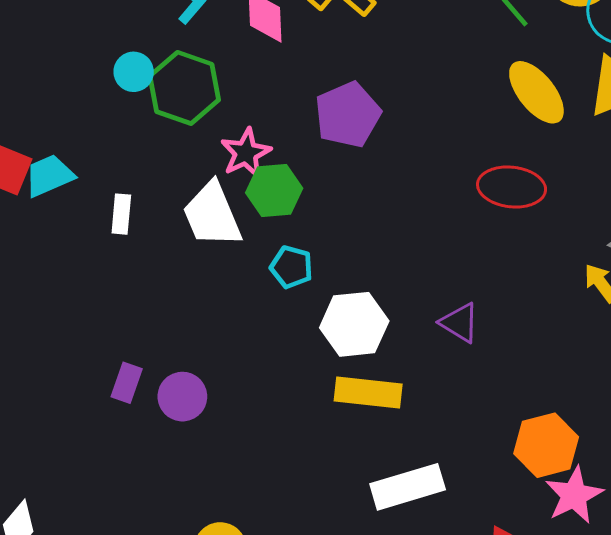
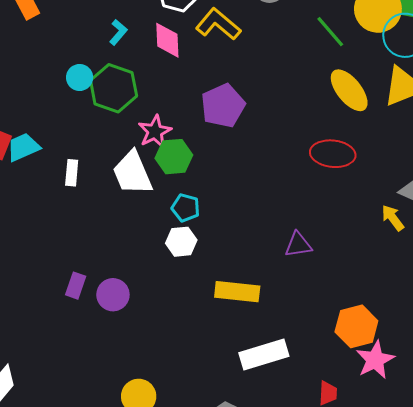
purple triangle: (460, 323) -> (298, 245), turned -40
white hexagon: (354, 324) -> (181, 242), moved, size x0.7

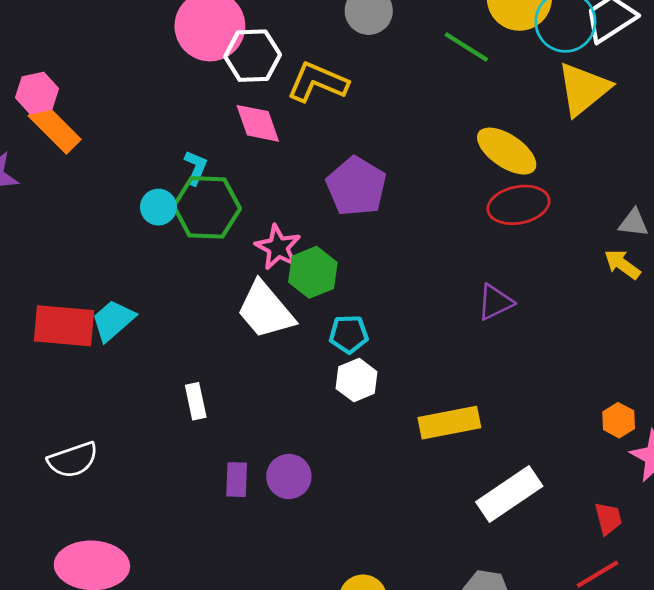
cyan L-shape: (118, 32) -> (196, 168), moved
yellow ellipse: (349, 90) -> (507, 151), moved
white rectangle: (72, 173) -> (196, 401), moved
purple triangle: (298, 245) -> (495, 302), moved
orange hexagon: (356, 326) -> (619, 420), size x0.6

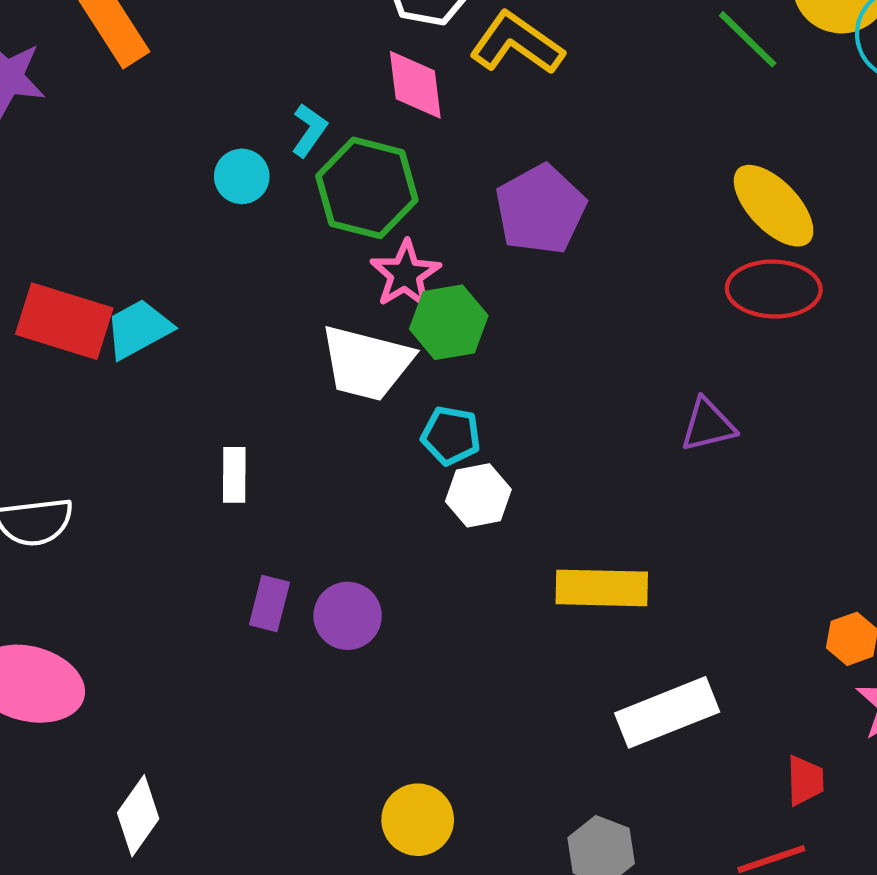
green hexagon: (207, 207) -> (367, 188), moved
white trapezoid: (266, 310) -> (367, 363), turned -48
cyan pentagon: (349, 334) -> (451, 436), moved

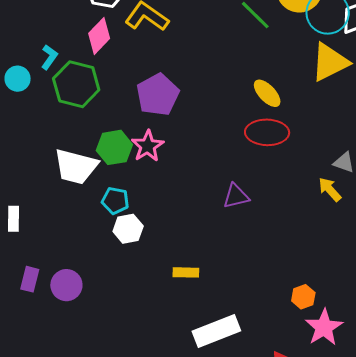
pink diamond: (415, 85) -> (99, 36), turned 51
yellow ellipse: (774, 206) -> (267, 93), size x0.7
pink star: (405, 274) -> (148, 146), moved
yellow rectangle: (602, 588) -> (186, 272), size x0.6

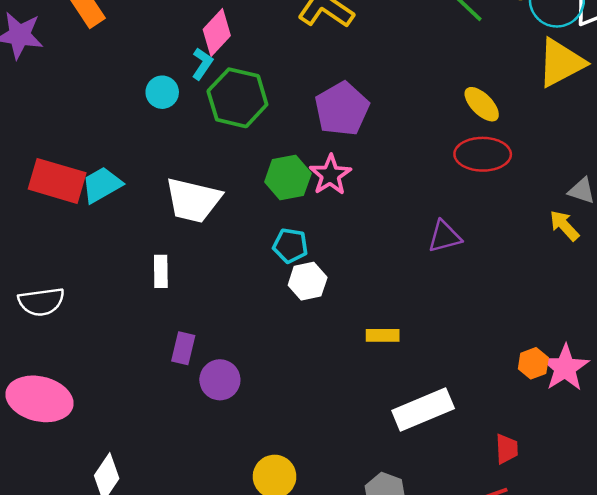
pink diamond: (99, 36) -> (217, 33), moved
white trapezoid: (76, 166) -> (193, 200), moved
purple circle: (66, 285) -> (220, 380), moved
pink star: (324, 327) -> (565, 368), moved

